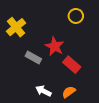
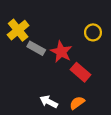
yellow circle: (76, 16) -> (93, 32), moved
gray rectangle: (33, 57) -> (36, 48), moved

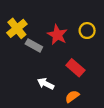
red star: (61, 52) -> (57, 35), moved
white arrow: (49, 102) -> (46, 84), moved

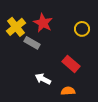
red star: (57, 35) -> (43, 23), moved
orange semicircle: (72, 96) -> (68, 91), turned 32

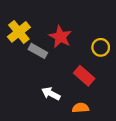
red star: (43, 23) -> (60, 37), moved
yellow circle: (82, 29) -> (101, 47), moved

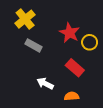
yellow cross: (19, 32) -> (25, 19), moved
red star: (60, 37) -> (69, 33), moved

